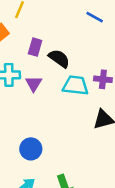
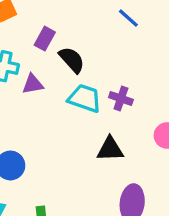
purple triangle: (34, 84) -> (33, 84), turned 36

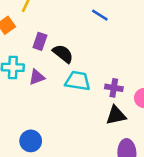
purple cross: (121, 99) -> (114, 88), moved
black triangle: (110, 149) -> (116, 115), moved

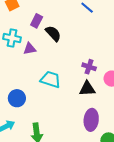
cyan trapezoid: (78, 81) -> (51, 79), moved

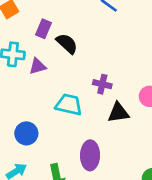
purple cross: (89, 67) -> (102, 84), moved
purple ellipse: (91, 120) -> (90, 155), moved

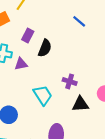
black semicircle: (67, 43) -> (45, 48), turned 66
cyan trapezoid: (69, 105) -> (43, 95), turned 40

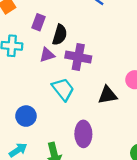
purple triangle: (21, 64) -> (47, 55), moved
purple cross: (70, 81) -> (78, 57), moved, size x1.5

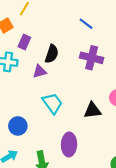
purple rectangle: (38, 22) -> (24, 42), moved
purple cross: (78, 57) -> (92, 58), moved

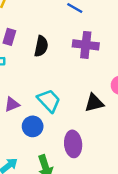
purple triangle: (39, 72) -> (12, 104), moved
blue circle: (18, 126) -> (33, 126), moved

